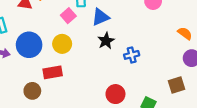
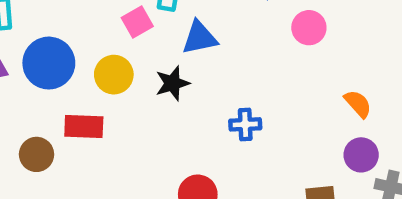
black star: (106, 41) -> (172, 83), moved

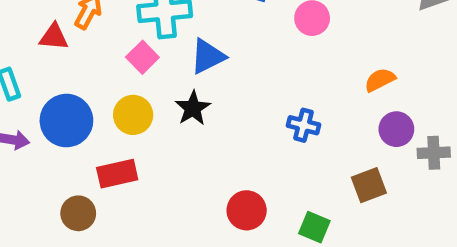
orange semicircle: (358, 104) -> (380, 80), turned -60
blue cross: (245, 124) -> (303, 125), moved, turned 32

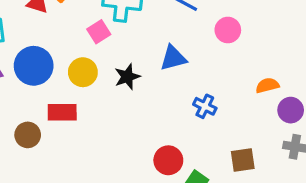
blue triangle: (208, 56) -> (173, 58), moved
purple circle: (396, 129) -> (291, 110), moved
red circle: (247, 210) -> (168, 160), moved

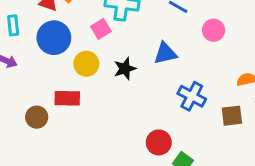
blue circle: (34, 66) -> (54, 38), moved
blue cross: (205, 106) -> (192, 96), size x1.4
brown square: (243, 160) -> (232, 116), moved

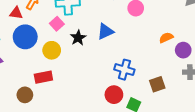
black star: (125, 69) -> (78, 38), moved
blue cross: (192, 96) -> (124, 70), moved
brown square: (232, 116) -> (157, 84), moved

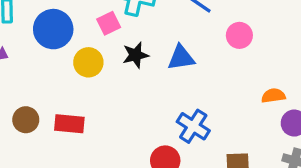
red rectangle: (43, 77) -> (69, 124), moved

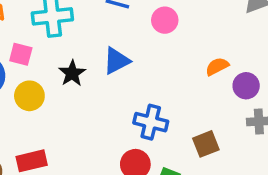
pink square: (109, 23) -> (21, 54), moved, turned -30

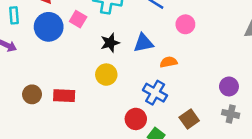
orange semicircle: (217, 66) -> (169, 62), moved
yellow circle: (29, 96) -> (106, 75), moved
brown square: (206, 144) -> (189, 119), turned -30

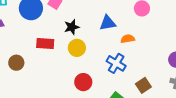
black star: (110, 43) -> (72, 27), moved
red rectangle: (64, 96) -> (45, 43), moved
red circle: (136, 119) -> (83, 82), moved

